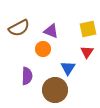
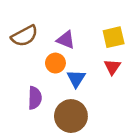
blue triangle: (68, 68) -> (76, 79), moved

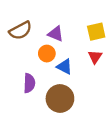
blue triangle: (76, 79) -> (64, 67), turned -35

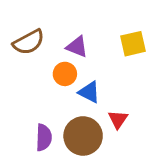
red triangle: (95, 57) -> (118, 119), moved
purple semicircle: (29, 83) -> (44, 137), moved

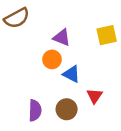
brown semicircle: (29, 42) -> (17, 18), moved
brown circle: (83, 136) -> (67, 109), size x0.7

